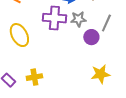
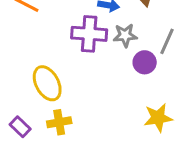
yellow ellipse: (19, 35) -> (47, 83), moved

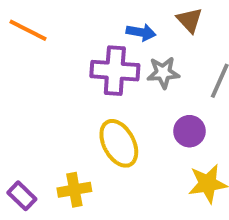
purple circle: (145, 62) -> (189, 131), moved
yellow ellipse: (47, 83) -> (119, 143), moved

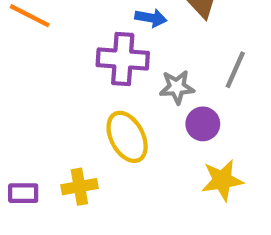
gray star: (163, 73) -> (177, 87), moved
purple rectangle: (22, 196) -> (23, 193), turned -44

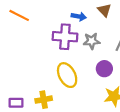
gray star: (177, 87) -> (92, 41), moved

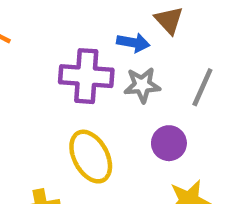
blue arrow: (79, 17) -> (133, 43), moved

